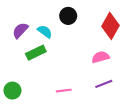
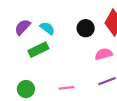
black circle: (68, 16) -> (86, 28), moved
green circle: (12, 91) -> (26, 89), moved

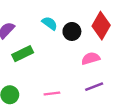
cyan semicircle: (47, 28) -> (50, 23), moved

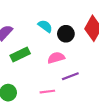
pink semicircle: (91, 58) -> (56, 58), moved
purple line: (94, 87) -> (70, 76), moved

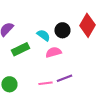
cyan semicircle: (45, 26) -> (43, 35), moved
purple line: (70, 76) -> (64, 78), moved

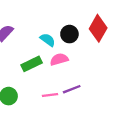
green rectangle: (20, 49) -> (32, 64), moved

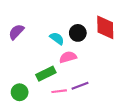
red diamond: (98, 28) -> (105, 27), turned -30
green rectangle: (32, 64) -> (46, 74), moved

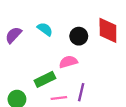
cyan semicircle: (57, 38) -> (45, 29), moved
purple line: (80, 86) -> (81, 92), turned -56

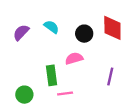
green rectangle: (45, 79) -> (51, 75), turned -72
purple line: (81, 92) -> (110, 76), moved

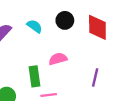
black circle: (84, 34) -> (65, 20), moved

